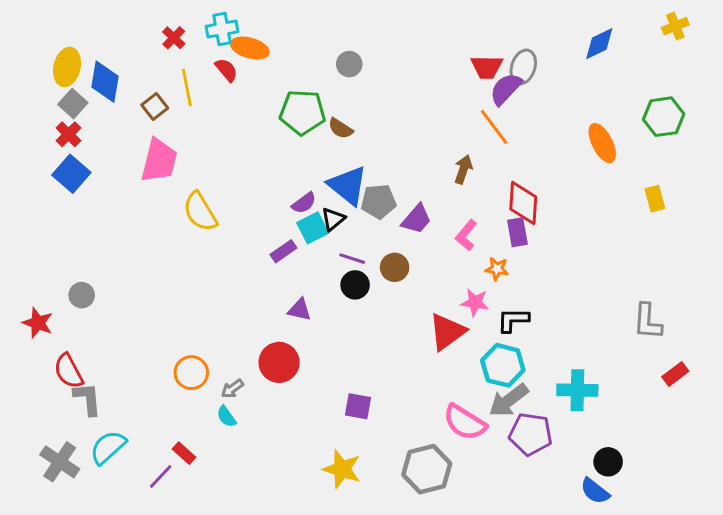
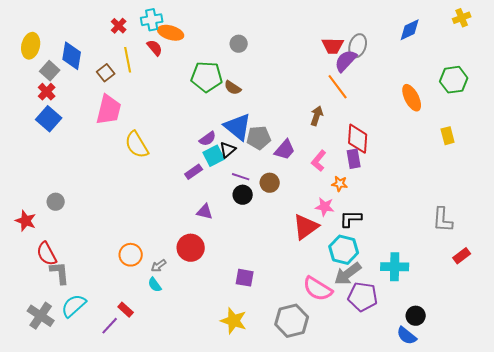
yellow ellipse: (67, 67) -> (31, 46), moved

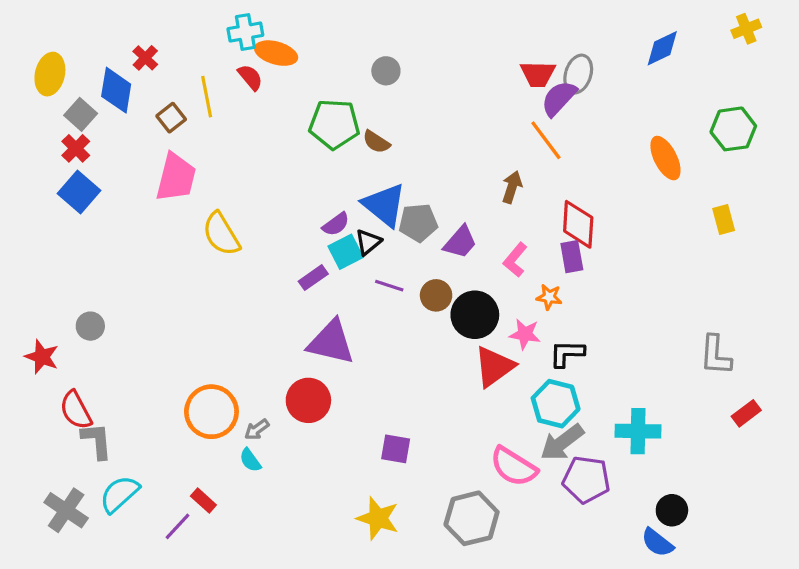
red cross: (119, 26) -> (145, 58), moved
black circle: (243, 195) -> (475, 315), moved, size x1.5
purple triangle: (205, 212) -> (331, 342), size x1.8
orange circle: (131, 255) -> (211, 412), size x1.4

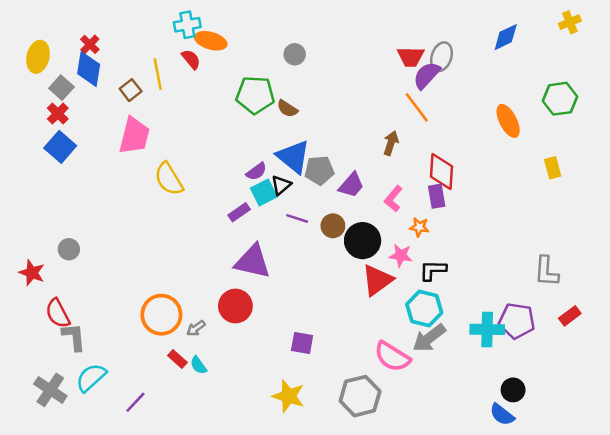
red cross: (145, 58) -> (90, 44), moved
cyan semicircle: (250, 460) -> (198, 365), moved
purple pentagon: (586, 480) -> (517, 321), moved
red rectangle: (203, 501) -> (177, 359), moved

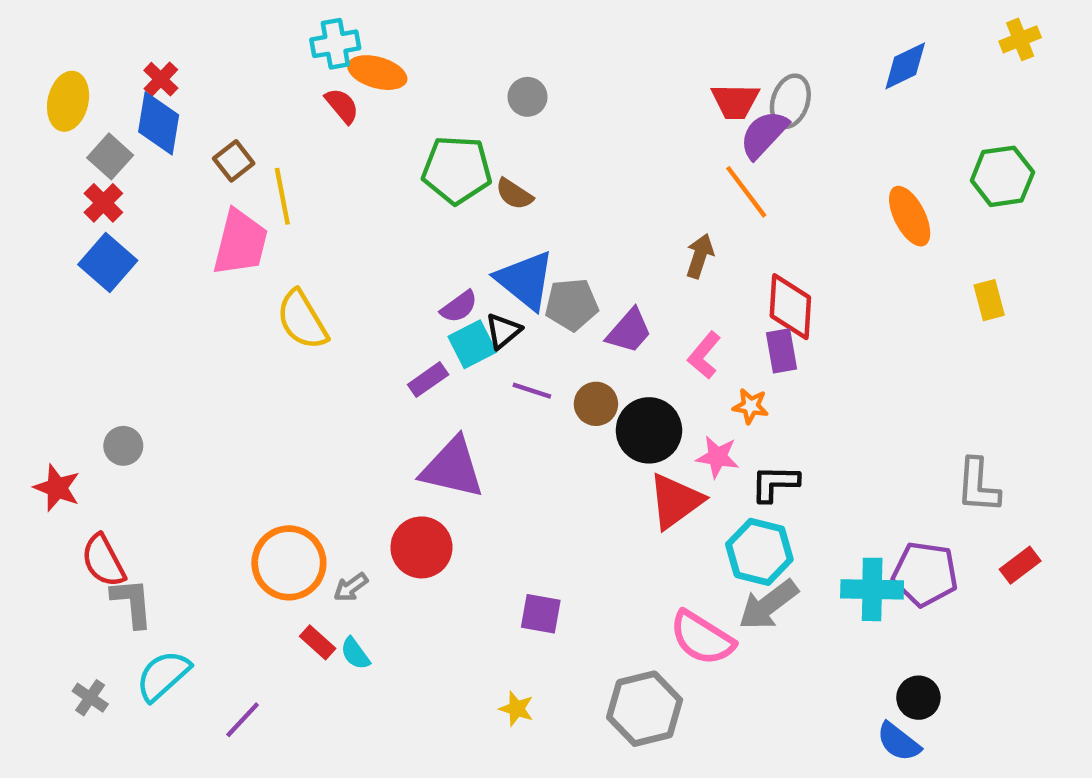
yellow line: (158, 74) -> (282, 196), moved
gray cross: (50, 390) -> (90, 698), size x0.6
yellow star: (288, 396) -> (516, 709), size x0.6

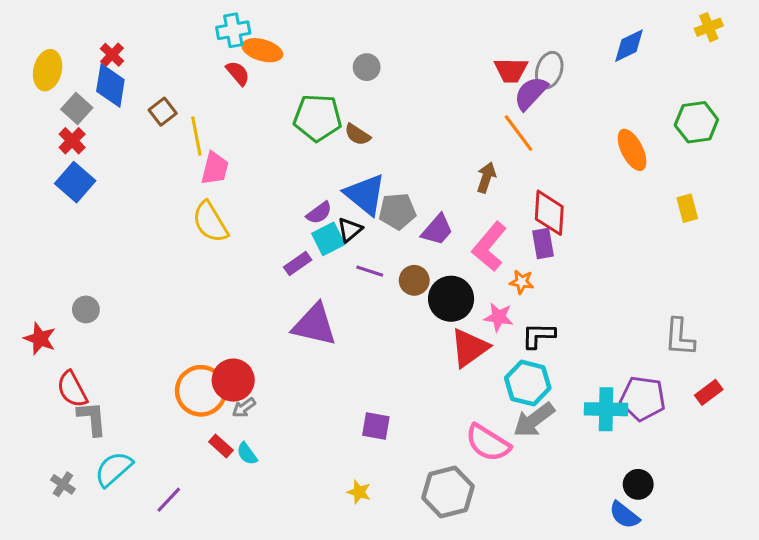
pink trapezoid: (240, 243) -> (215, 168), moved, size x0.7
pink L-shape: (704, 355) -> (489, 247), size x1.5
red circle: (421, 547) -> (233, 380), moved

